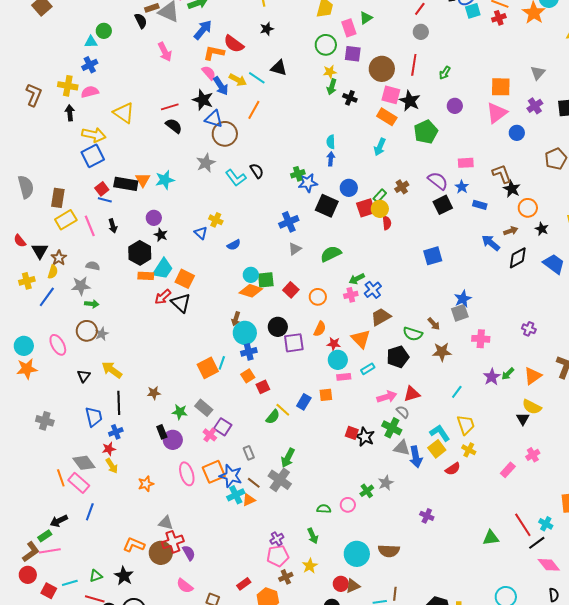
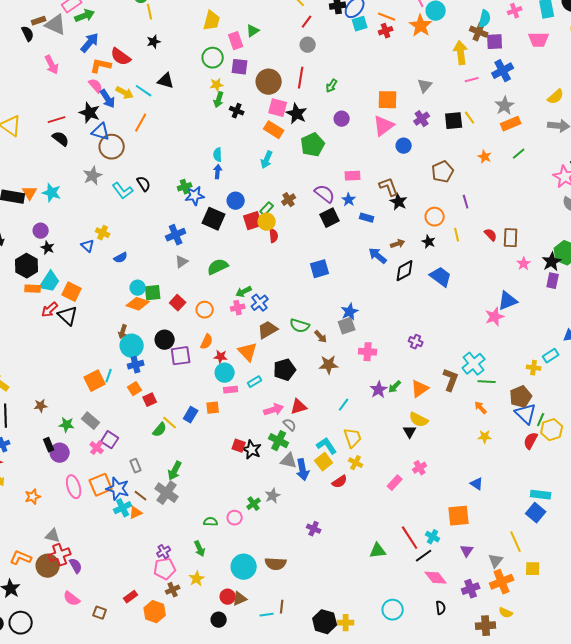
cyan star: (165, 180) -> (52, 193), turned 30
orange circle: (528, 208) -> (435, 217), moved
green semicircle: (413, 334) -> (300, 326), moved

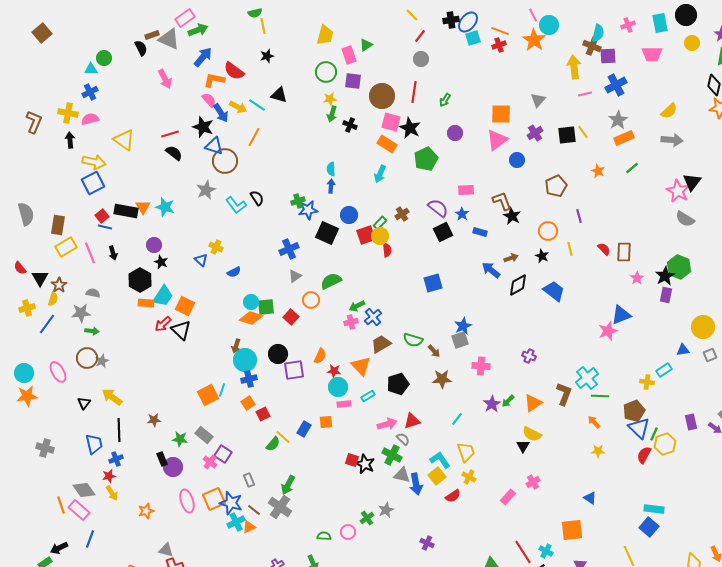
orange circle: (205, 310) -> (311, 300), moved

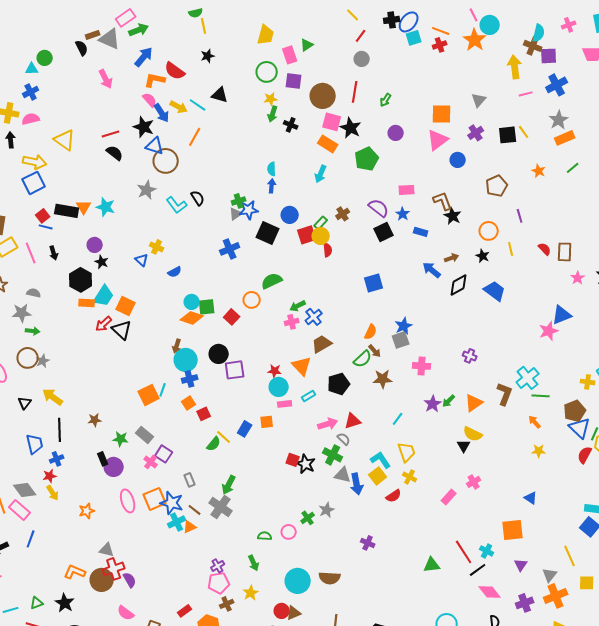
gray triangle: (295, 276) -> (236, 214), moved
green semicircle: (413, 340) -> (363, 359), moved, turned -60
orange semicircle: (320, 356) -> (371, 332), moved

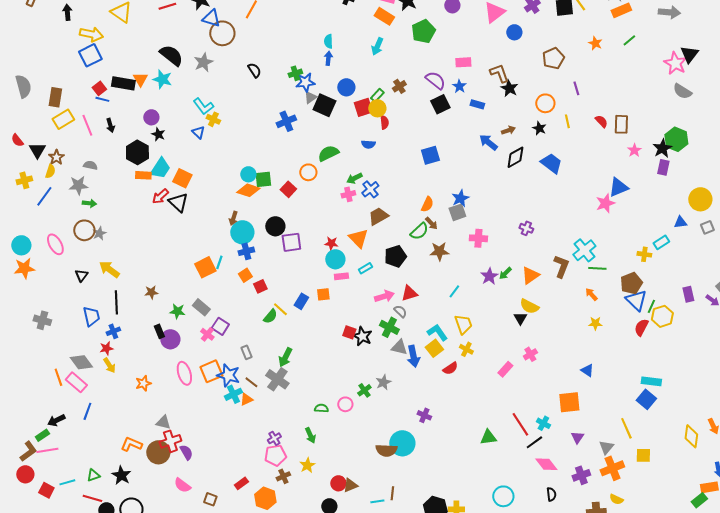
black semicircle: (115, 153) -> (171, 55), moved, size x1.4
cyan L-shape: (177, 205) -> (203, 106), moved
gray triangle: (236, 214) -> (310, 97), moved
blue semicircle: (175, 272) -> (368, 144), moved, turned 32
cyan circle: (298, 581) -> (402, 443), moved

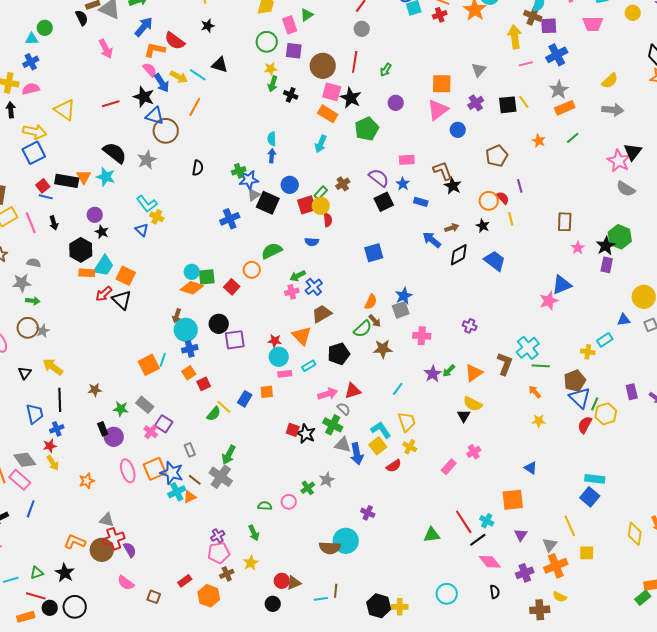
black semicircle: (254, 70) -> (198, 168), turned 42
red semicircle: (601, 121) -> (503, 198), moved

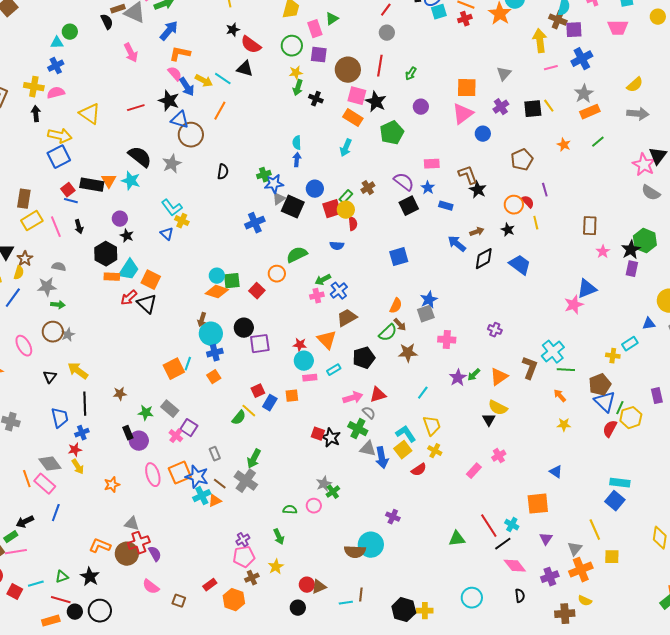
red semicircle: (175, 41) -> (251, 45), moved
red square: (204, 384) -> (258, 391), moved
gray star: (327, 480) -> (324, 484), moved

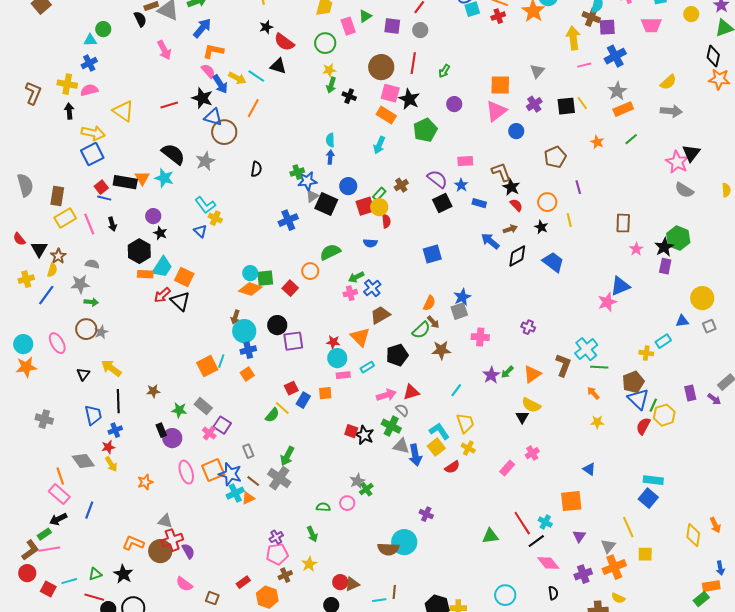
purple square: (319, 55) -> (392, 26), moved
red semicircle: (528, 202) -> (516, 205), moved
pink rectangle: (45, 484) -> (59, 494), moved

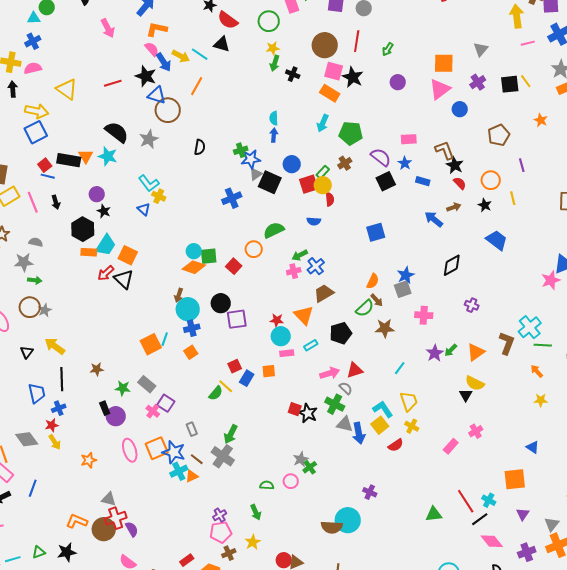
green pentagon: (425, 130) -> (351, 133), moved, turned 30
black diamond: (517, 256) -> (452, 265), moved
black star: (123, 574) -> (67, 552), turned 30

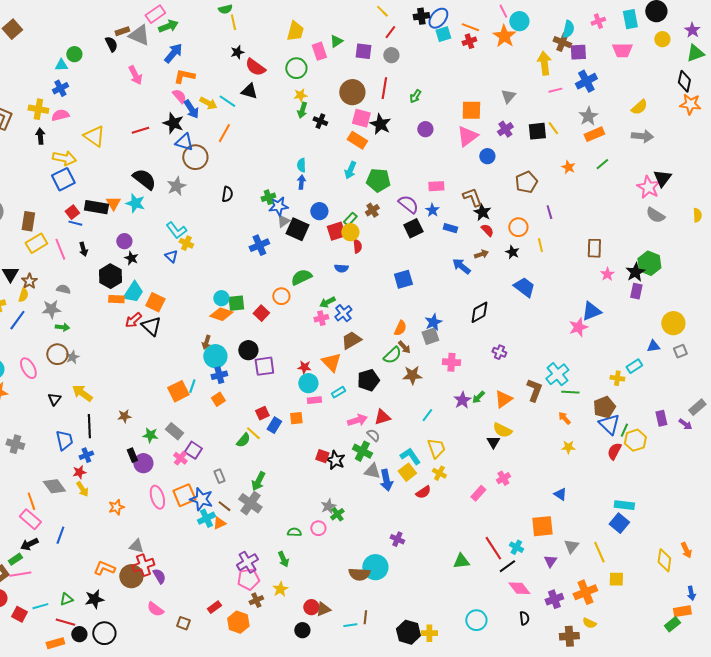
purple cross: (220, 515) -> (247, 562), size x1.5
gray triangle: (552, 524) -> (571, 546), moved

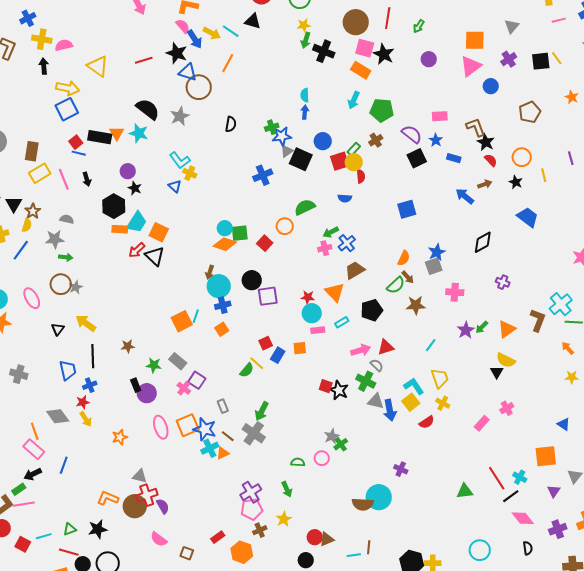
blue cross: (60, 88) -> (28, 18), moved
black cross: (320, 121) -> (324, 51), size x1.5
purple line: (549, 212) -> (571, 158), moved

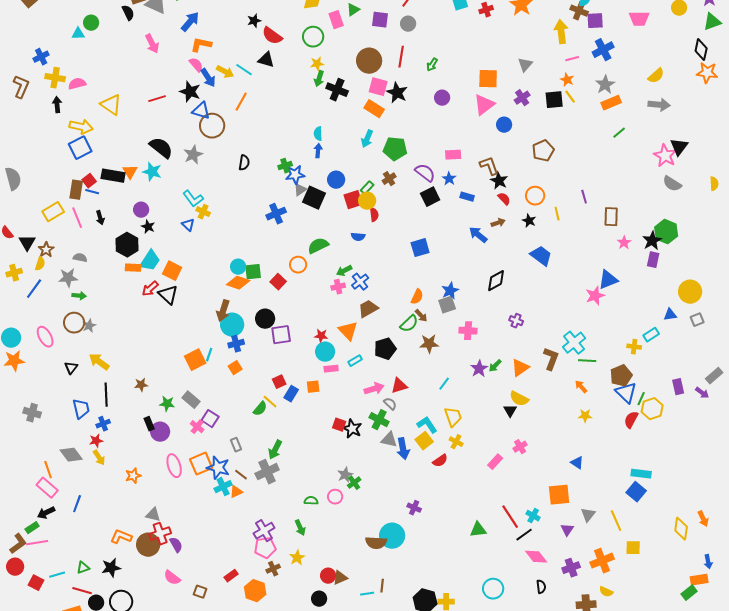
orange star: (572, 97) -> (567, 80), moved
brown rectangle: (32, 151) -> (76, 190), moved
brown arrow: (210, 272) -> (223, 311), size x1.5
gray cross: (254, 433) -> (267, 472), turned 30

